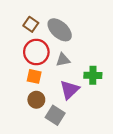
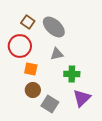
red circle: (36, 52) -> (20, 46), moved
green cross: (93, 75) -> (72, 74), moved
purple triangle: (70, 90) -> (82, 98), moved

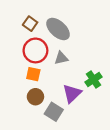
red circle: (20, 46) -> (35, 50), moved
green cross: (72, 74) -> (93, 80), moved, turned -35
purple triangle: (82, 98) -> (72, 93), moved

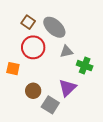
gray triangle: (61, 58) -> (66, 51), moved
orange square: (33, 74) -> (13, 69), moved
green cross: (93, 80) -> (85, 66), moved, turned -35

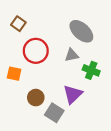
brown square: (28, 22) -> (18, 24), moved
gray ellipse: (54, 27) -> (81, 31), moved

